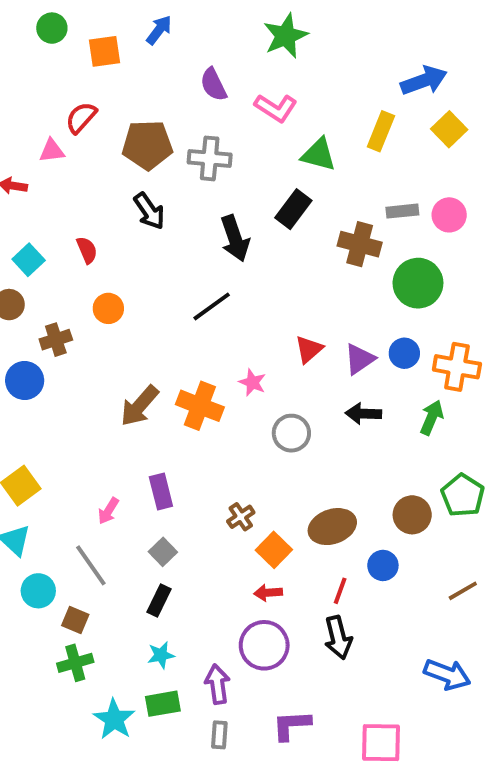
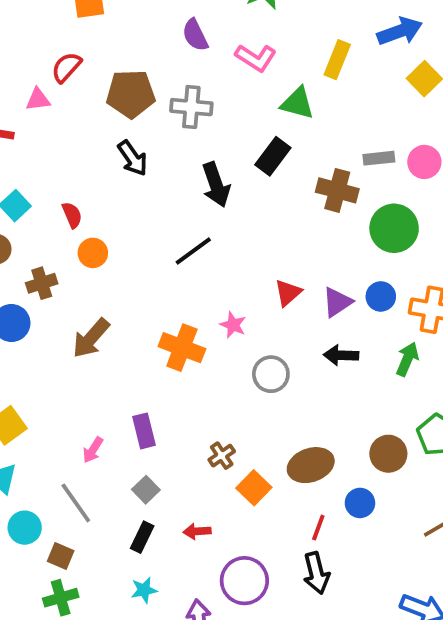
yellow rectangle: (381, 131) -> (337, 60), moved
red semicircle: (87, 250) -> (72, 215), moved
brown arrow: (140, 406) -> (91, 338), moved
red arrow: (268, 593) -> (197, 531), moved

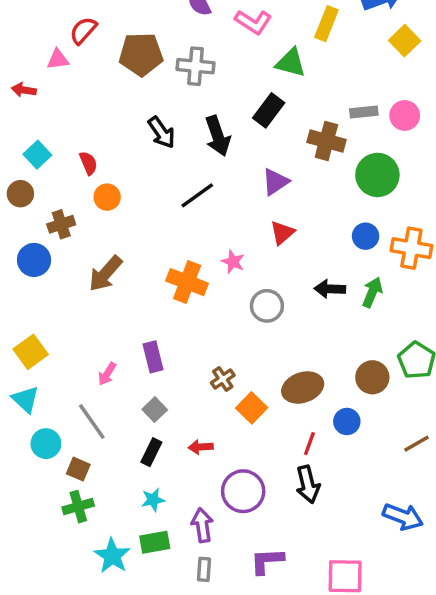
black arrow: (133, 158) -> (162, 132), moved
purple triangle: (337, 302) -> (275, 182), moved
green arrow: (407, 359) -> (372, 292), moved

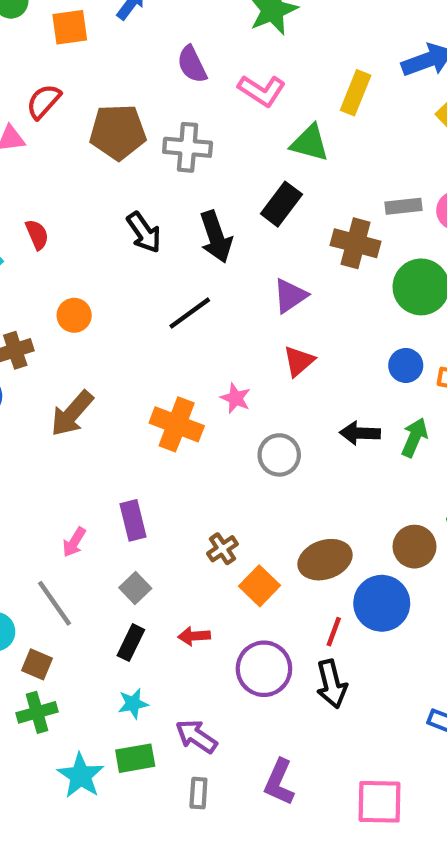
red semicircle: (88, 163) -> (37, 235), moved
blue circle: (347, 421) -> (382, 603), size x1.6
purple circle: (243, 491) -> (264, 669), moved
purple arrow: (202, 525) -> (196, 736), turned -48
purple L-shape: (267, 561) -> (279, 782), turned -63

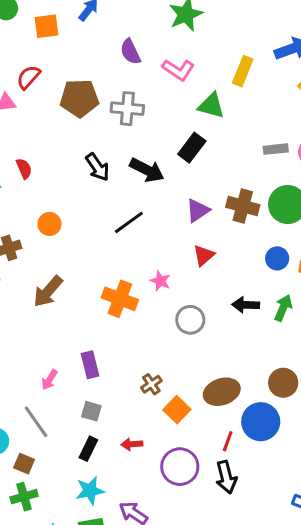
black arrow: (216, 237) -> (147, 170), turned -44
brown cross: (356, 243) -> (243, 206), moved
gray square: (135, 588) -> (91, 411), turned -30
cyan star: (133, 704) -> (90, 491), size x1.4

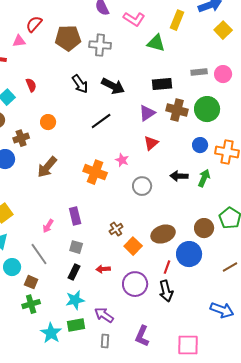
black rectangle: (192, 148) -> (162, 84), moved, turned 48

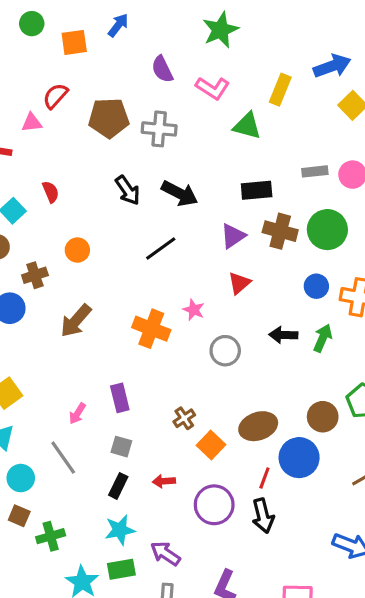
brown square: (31, 282) -> (19, 516), moved

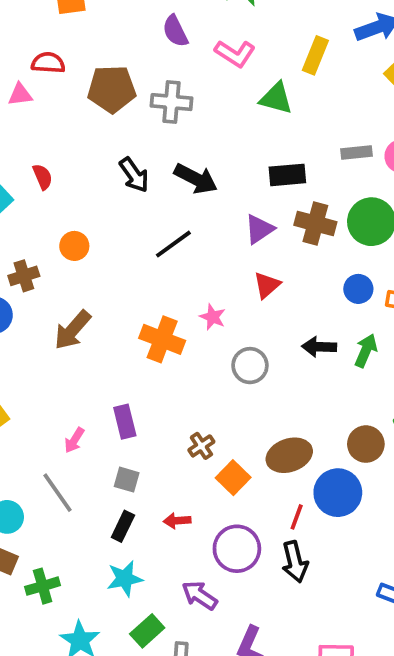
red semicircle: (55, 96) -> (48, 63), turned 52
purple arrow: (165, 554) -> (200, 595), moved
green rectangle: (121, 569) -> (147, 631), moved, turned -32

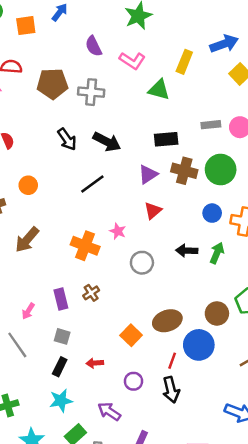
brown cross: (201, 446) -> (91, 293), moved
purple circle: (237, 549) -> (133, 381), size x0.6

